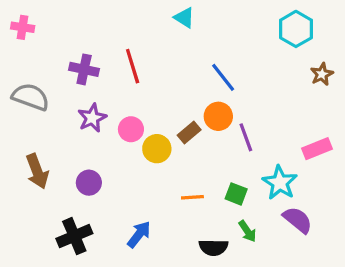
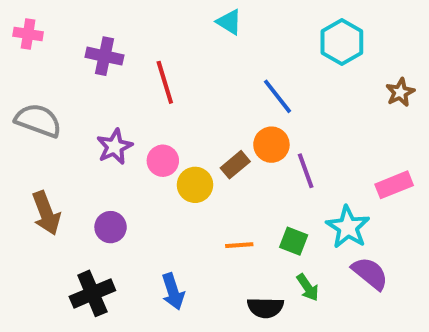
cyan hexagon: (296, 29) -> (342, 42), moved
purple cross: (84, 69) -> (104, 56), moved
blue arrow: (139, 234) -> (173, 291), turned 124

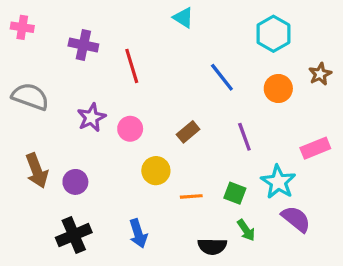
orange circle: (271, 145) -> (278, 89), moved
yellow circle: (195, 185) -> (156, 171), moved
purple circle: (111, 227) -> (75, 182), moved

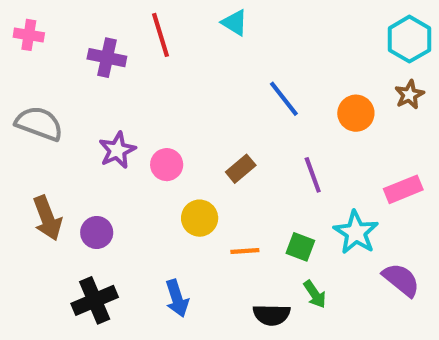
cyan hexagon: (273, 34) -> (409, 39), moved
red line: (132, 66) -> (160, 35), moved
purple semicircle: (296, 219) -> (401, 280), moved

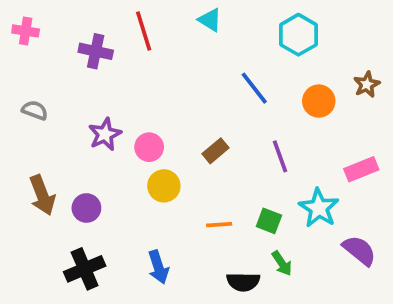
cyan hexagon: (409, 39) -> (298, 35), moved
gray semicircle: (39, 123) -> (35, 110), size x0.6
yellow circle: (200, 218) -> (164, 186), moved

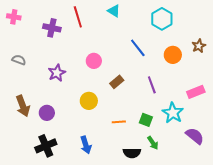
pink circle: (149, 147) -> (94, 61), moved

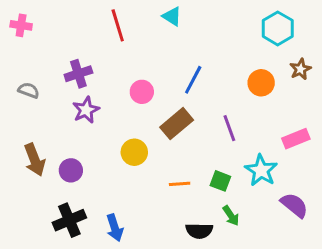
cyan hexagon: (162, 19) -> (278, 28), moved
purple cross: (52, 28) -> (78, 74), moved, turned -30
blue line: (138, 48) -> (193, 80), moved, turned 66
brown rectangle: (117, 82) -> (177, 124), size x1.5
blue arrow: (86, 145) -> (115, 228), moved

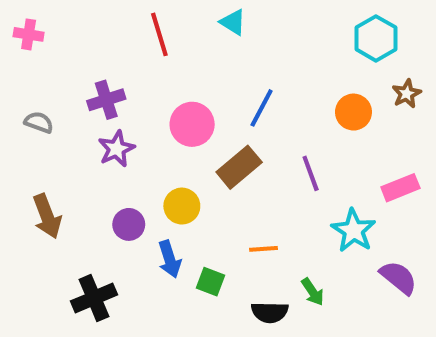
pink circle: (142, 92) -> (192, 124), size x1.4
purple circle: (71, 170) -> (129, 224), moved
green square: (220, 181) -> (210, 282), moved
orange line: (180, 184) -> (264, 249), moved
blue arrow: (115, 228) -> (170, 259), moved

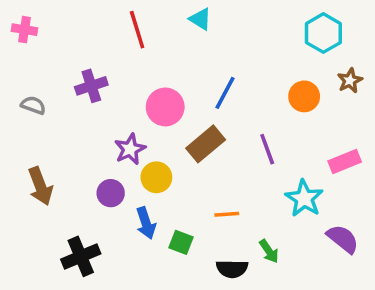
purple star: (116, 149) -> (130, 149), moved

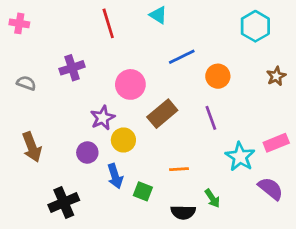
brown star: (350, 81) -> (276, 76), moved
blue line: (225, 93) -> (182, 57), moved, turned 36
orange circle: (304, 96) -> (218, 76), moved
pink rectangle: (345, 161) -> (276, 143), moved

